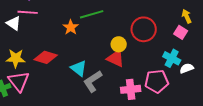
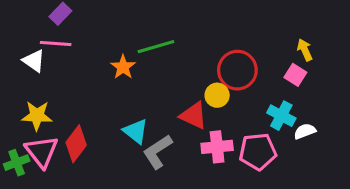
yellow circle: (119, 44) -> (217, 95), moved
red diamond: (46, 57) -> (76, 144), moved, turned -70
pink cross: (131, 89) -> (217, 147), moved

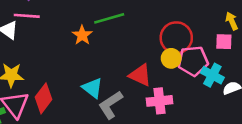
pink square: (295, 75) -> (224, 42), turned -30
yellow circle: (217, 95) -> (171, 58), moved
pink pentagon: (258, 152) -> (193, 61), moved

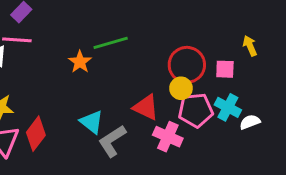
pink square: (224, 42) -> (225, 69), moved
pink pentagon: (193, 61) -> (196, 110), moved
pink cross: (160, 101) -> (168, 137), turned 30

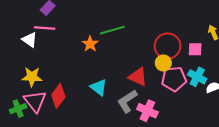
pink cross: (168, 137) -> (147, 111), moved
gray L-shape: (112, 141) -> (127, 101), moved

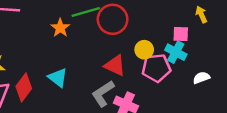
red circle: (168, 46) -> (113, 19), moved
cyan cross: (197, 77) -> (176, 52), moved
cyan triangle: (99, 87) -> (58, 78), moved

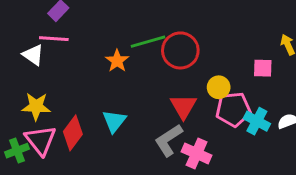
cyan cross: (176, 52) -> (257, 121), moved
red triangle: (115, 66) -> (183, 106), turned 35
cyan triangle: (58, 78) -> (114, 121), turned 30

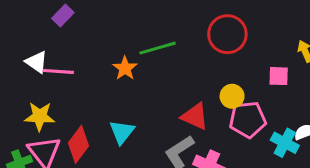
pink line: (54, 39) -> (58, 71), moved
red circle: (180, 50) -> (227, 34), moved
red triangle: (183, 106) -> (195, 116), turned -36
cyan cross: (257, 121) -> (285, 143), moved

